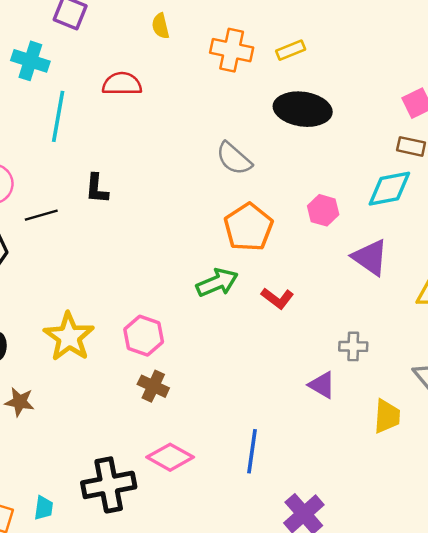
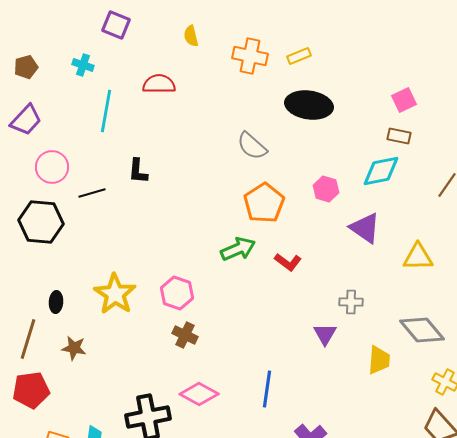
cyan cross: (30, 61) -> (83, 65), size x0.7
purple triangle: (322, 385) -> (325, 334), turned 30

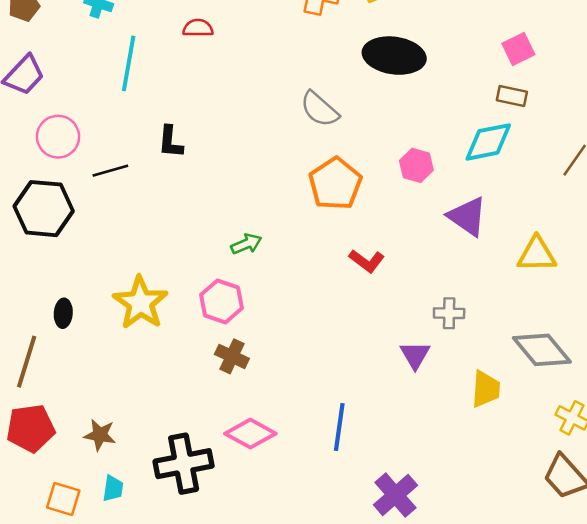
red semicircle: (159, 84) -> (198, 28), size x0.7
green arrow: (238, 249) -> (246, 244), moved, size x0.7
brown star: (74, 348) -> (100, 435), moved

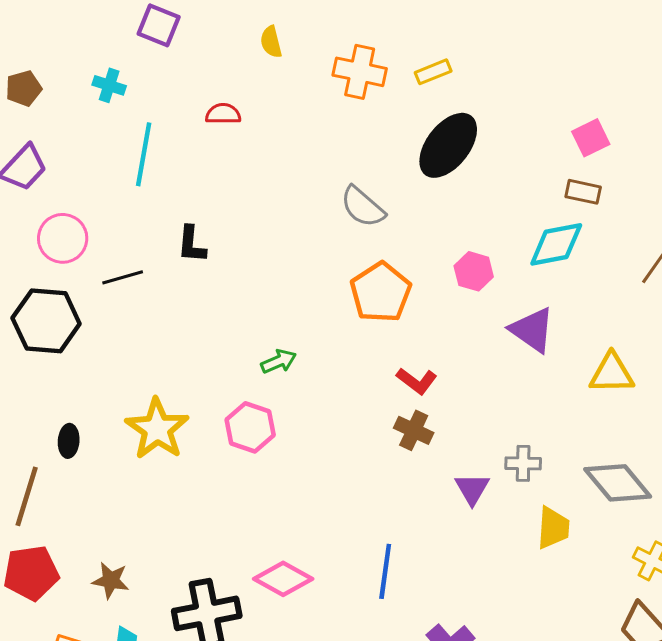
black ellipse: (394, 56) -> (448, 145), turned -60
gray cross: (449, 313) -> (523, 463), moved
brown cross: (232, 356) -> (414, 430), moved

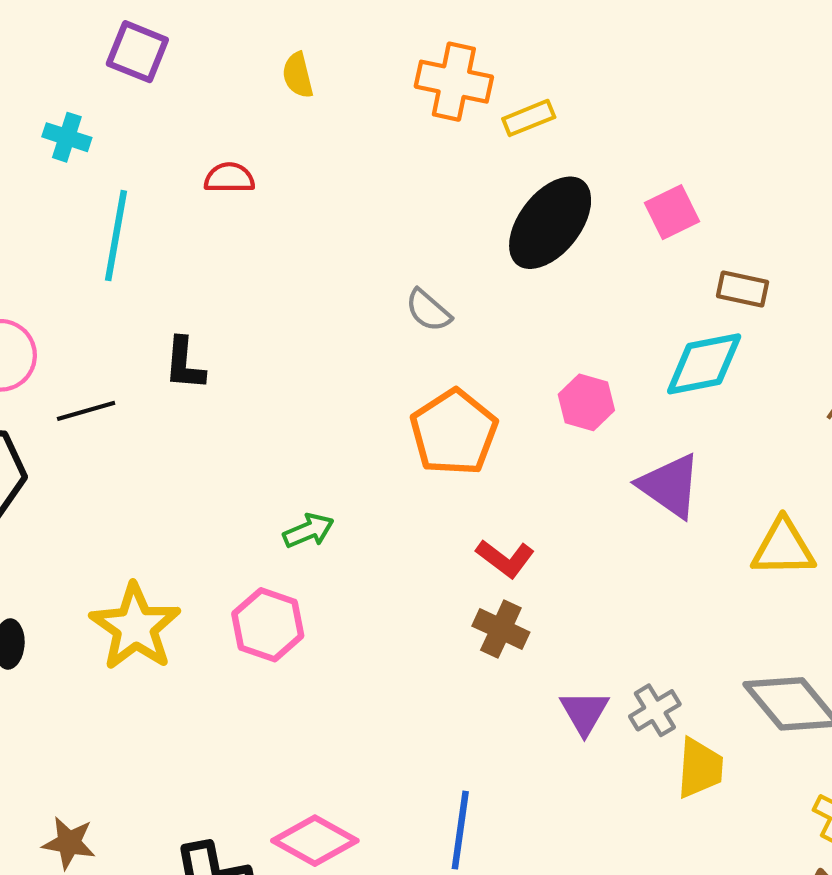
orange cross: (360, 72) -> (454, 82), moved
pink square: (591, 138) -> (672, 212), moved
gray semicircle: (363, 207) -> (428, 310), size x0.7
gray cross: (523, 463) -> (655, 710), moved, turned -32

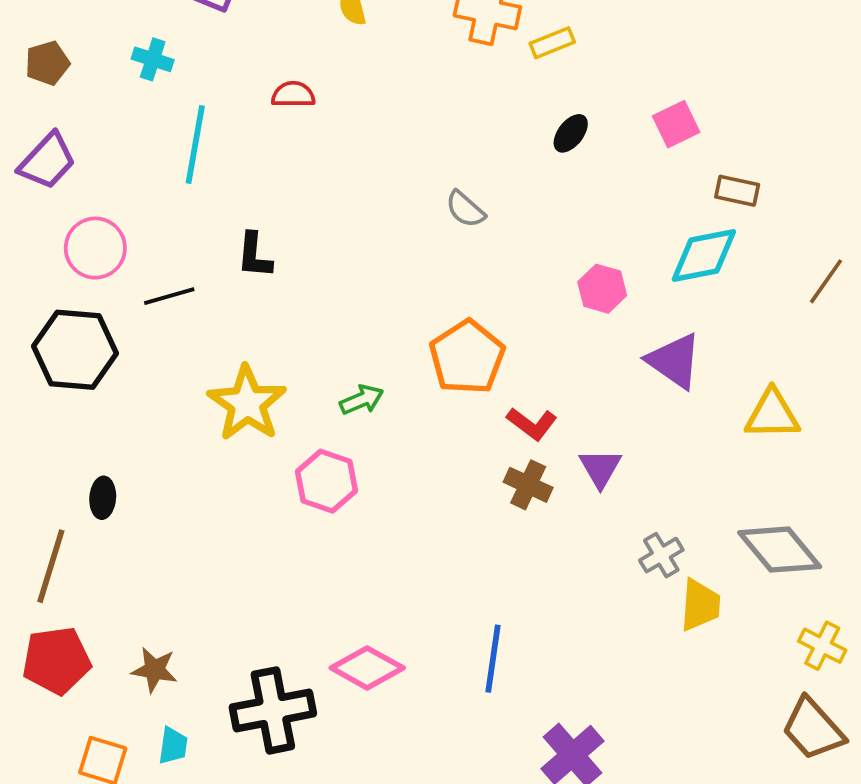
black ellipse: (550, 223) -> (571, 133), size x0.5
orange pentagon: (454, 432) -> (467, 357), moved
yellow star: (135, 627) -> (247, 403), moved
purple triangle: (584, 712) -> (600, 468), moved

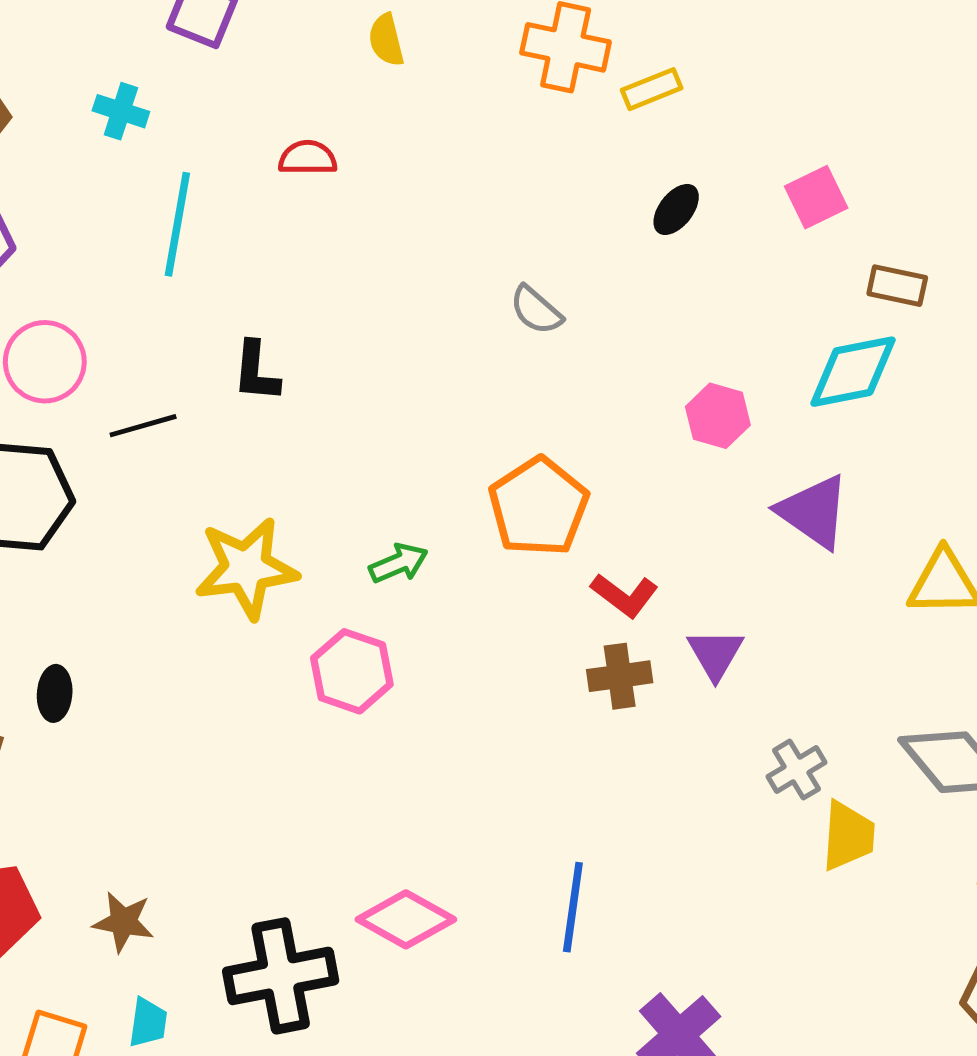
yellow star: (247, 403) -> (246, 568), turned 30
brown cross: (528, 485) -> (620, 676), turned -33

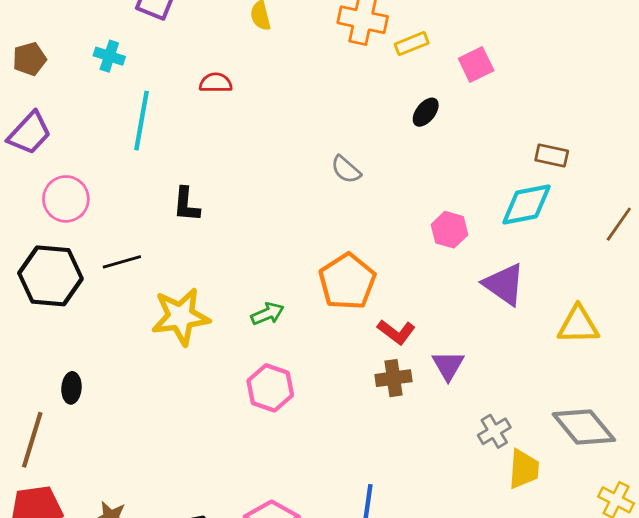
pink square: (816, 197) -> (476, 65), moved
black line: (143, 426) -> (122, 262), moved
pink hexagon: (352, 671) -> (270, 388), moved

